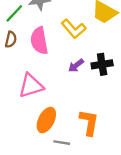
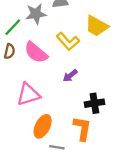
pink semicircle: (39, 41) -> (36, 52), turned -40
black cross: (102, 64) -> (94, 103), moved

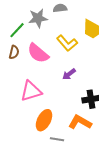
orange L-shape: (82, 129) -> (80, 122), turned -70

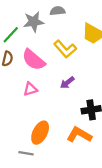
pink triangle: (31, 91) -> (30, 89), moved, size x0.6
gray line: (57, 139) -> (26, 153), moved

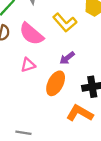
orange ellipse: (40, 133) -> (56, 83), moved

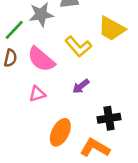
orange ellipse: (56, 83) -> (60, 132), moved

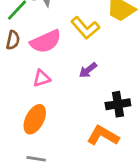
pink semicircle: (41, 59) -> (46, 41), turned -64
orange ellipse: (60, 132) -> (35, 119), moved

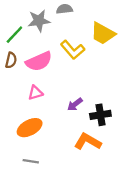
purple arrow: (88, 70) -> (75, 104), moved
orange ellipse: (35, 119) -> (30, 128), turned 35

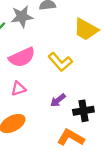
yellow L-shape: (73, 50) -> (60, 62), moved

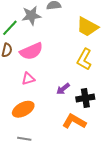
yellow L-shape: (60, 62) -> (84, 59), moved, turned 70

